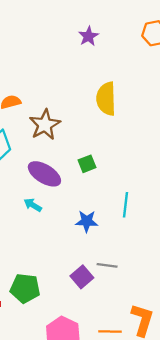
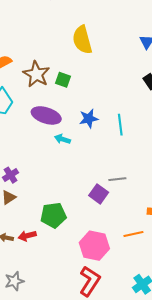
green square: (87, 164) -> (63, 80), moved, turned -35
cyan arrow: (33, 205) -> (62, 139), moved
blue star: (87, 221) -> (89, 119), moved

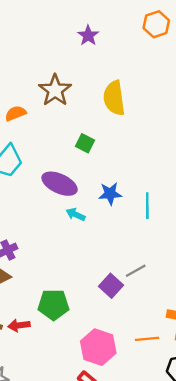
brown star: (36, 74) -> (55, 90), moved
gray line: (117, 179) -> (136, 271), turned -30

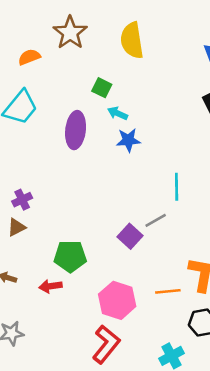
purple ellipse: (60, 184) -> (76, 130), turned 72
cyan line: (147, 206) -> (177, 187), moved
cyan arrow: (76, 214) -> (118, 113), moved
red arrow: (19, 325) -> (51, 286), moved

